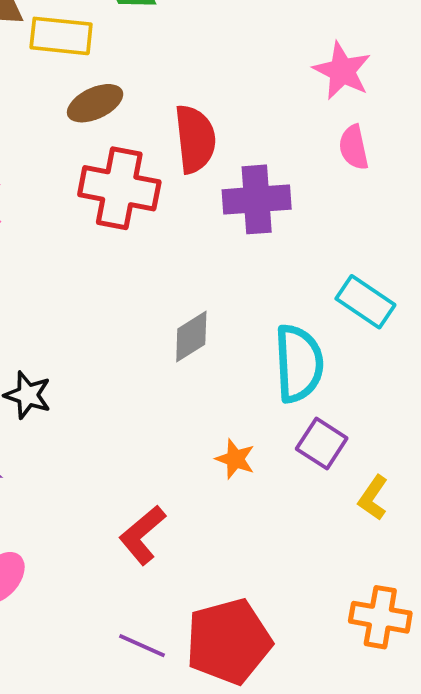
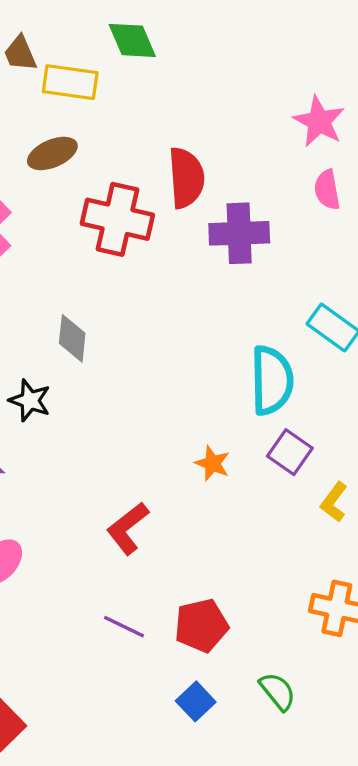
brown ellipse: (95, 103) -> (52, 153), moved
gray diamond: (191, 337) -> (72, 338), moved, turned -54
red pentagon: (229, 641) -> (201, 625), size x0.7

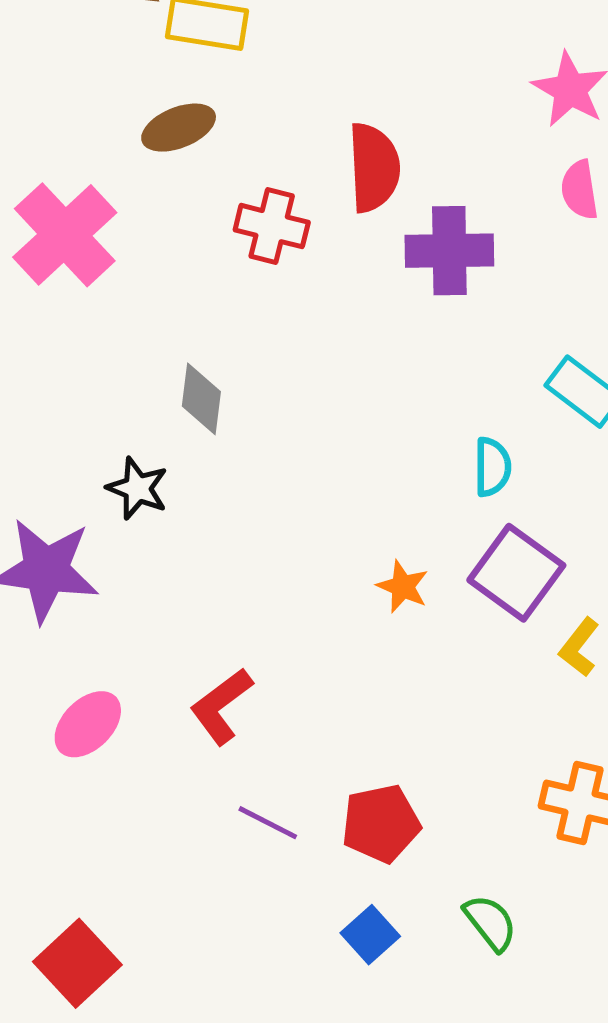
red cross: (117, 219) -> (272, 226), size x0.7
cyan semicircle: (272, 380) -> (492, 467), size x0.6
purple square: (290, 452) -> (516, 573), size x1.4
red L-shape: (128, 528) -> (221, 706), moved

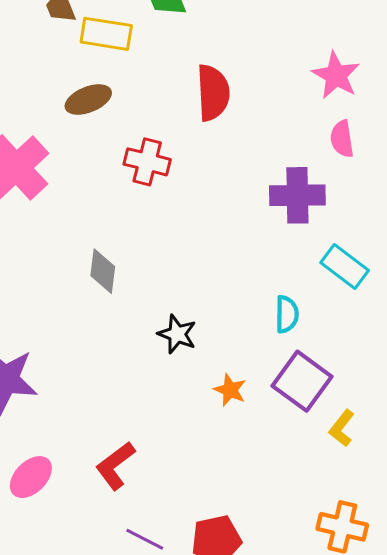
red semicircle: (374, 168) -> (213, 93), moved
purple cross: (449, 251) -> (297, 195), moved
black star: (137, 488) -> (177, 334), moved

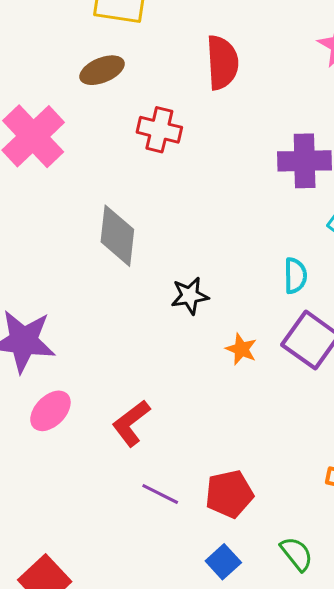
gray diamond: (103, 271) -> (117, 236), size x1.4
black star: (177, 334) -> (190, 296), turned -30
pink ellipse: (31, 477) -> (50, 411), moved

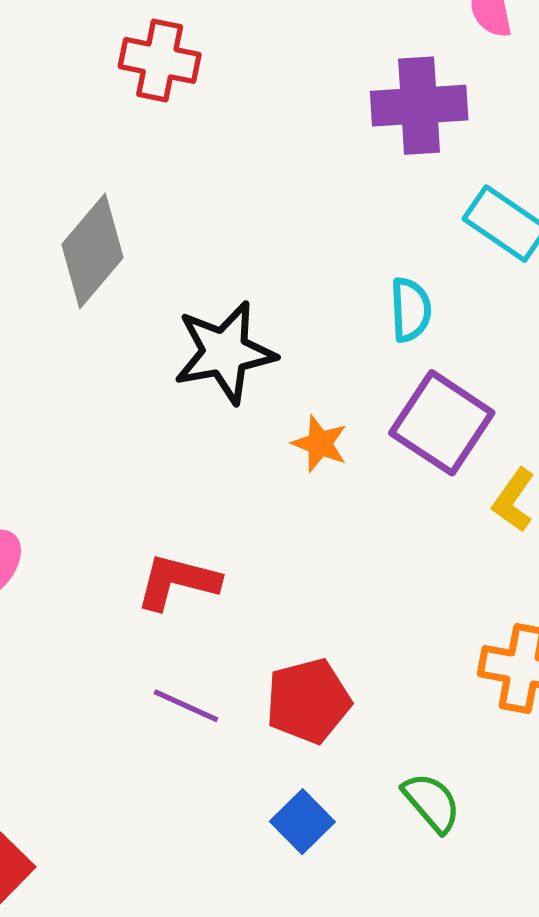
gray diamond: (117, 236) -> (92, 251), turned 36
black star: (190, 296) -> (225, 352), size x1.5
red L-shape: (131, 423) -> (178, 582), moved, turned 54

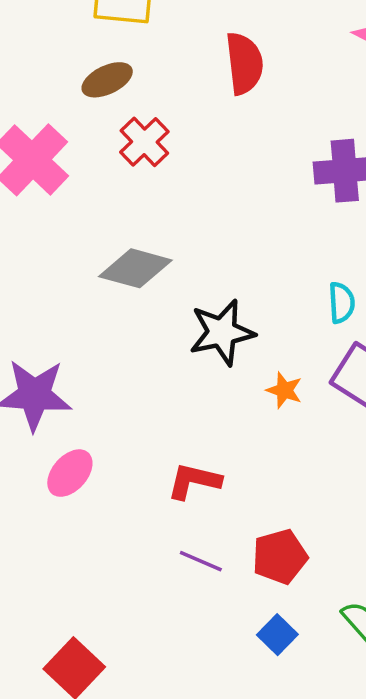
red cross: (160, 60) -> (144, 142), moved, turned 36
gray diamond: (92, 251) -> (135, 268), turned 66

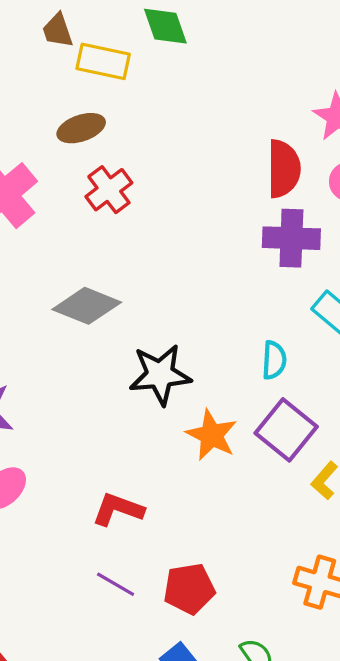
red semicircle: (244, 63) -> (284, 169), moved
orange star: (284, 390) -> (212, 435), size x1.5

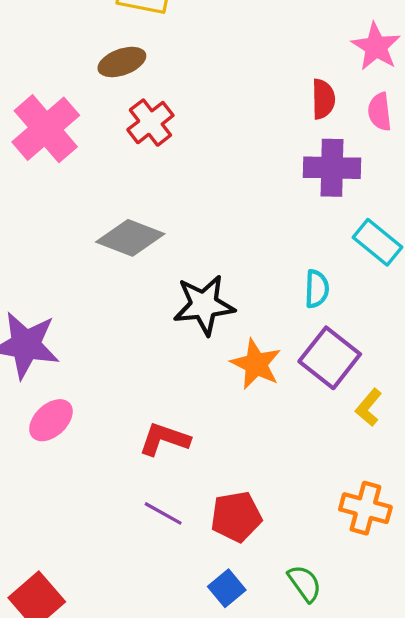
red semicircle: (284, 169) -> (323, 99), size x0.7

